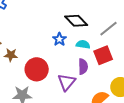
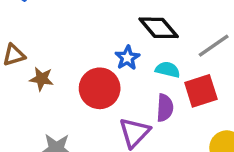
red circle: (37, 69) -> (100, 88), moved

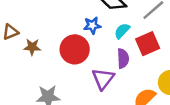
blue star: (127, 58) -> (92, 25), turned 30
cyan semicircle: (168, 70) -> (122, 31), turned -54

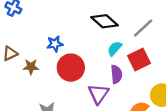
blue star: (92, 25) -> (55, 44), moved

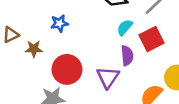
red circle: (71, 68) -> (67, 69), moved

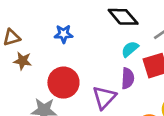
brown star: (34, 49) -> (23, 61), moved

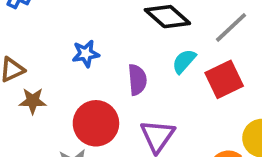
purple semicircle: (128, 78) -> (137, 80), moved

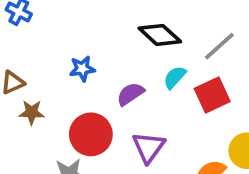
purple semicircle: (137, 80) -> (130, 94), turned -120

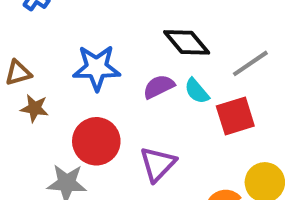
blue star: (82, 69) -> (97, 68), size x1.6
cyan semicircle: (175, 77) -> (197, 91), turned -90
purple semicircle: (130, 94) -> (159, 87), moved

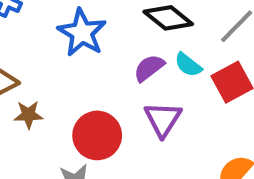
blue star: (97, 68) -> (82, 33), moved, turned -30
purple triangle: (158, 164) -> (163, 119), moved

